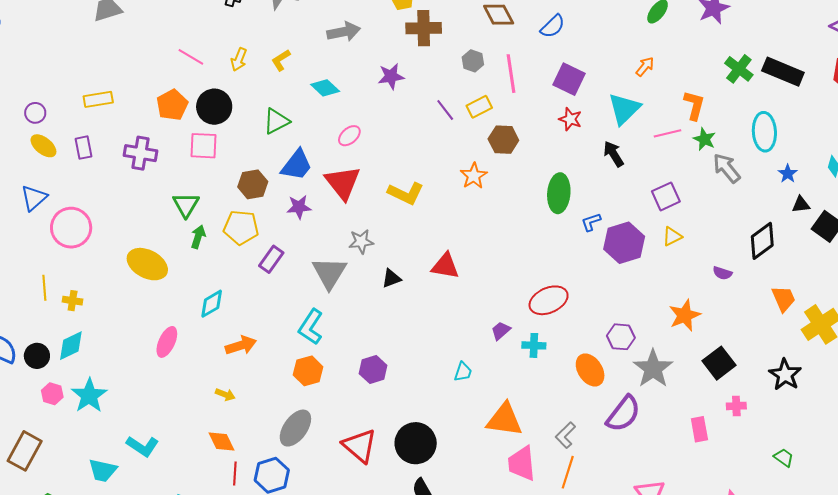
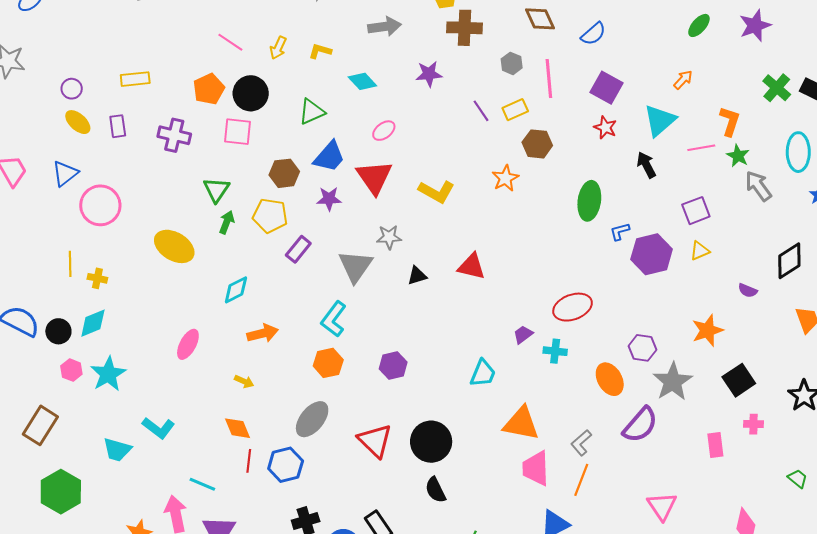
yellow L-shape: (281, 60) -> (320, 51), turned 45
pink ellipse: (167, 342) -> (188, 344), moved
cyan trapezoid: (463, 372) -> (483, 373), size x1.4

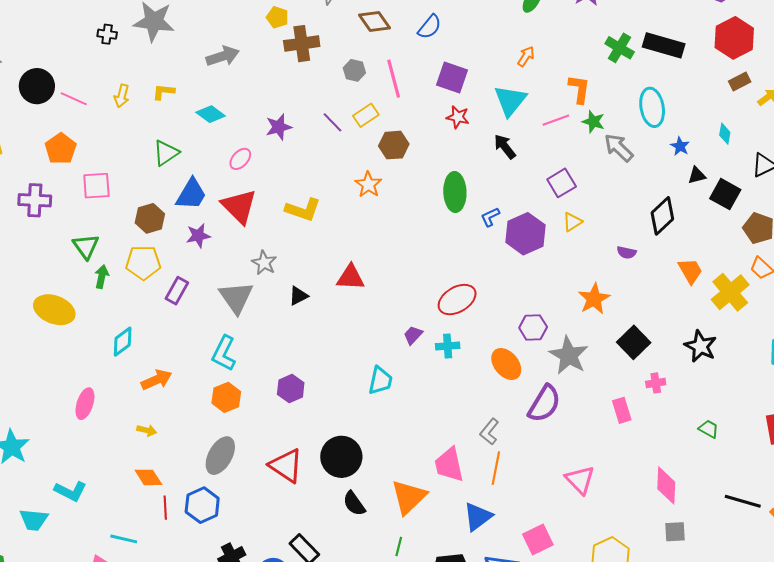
purple star: (429, 74) -> (279, 127), moved
black circle: (251, 93) -> (37, 86), moved
gray star: (389, 237) -> (264, 263), turned -30
orange triangle: (521, 423) -> (409, 497), moved, turned -45

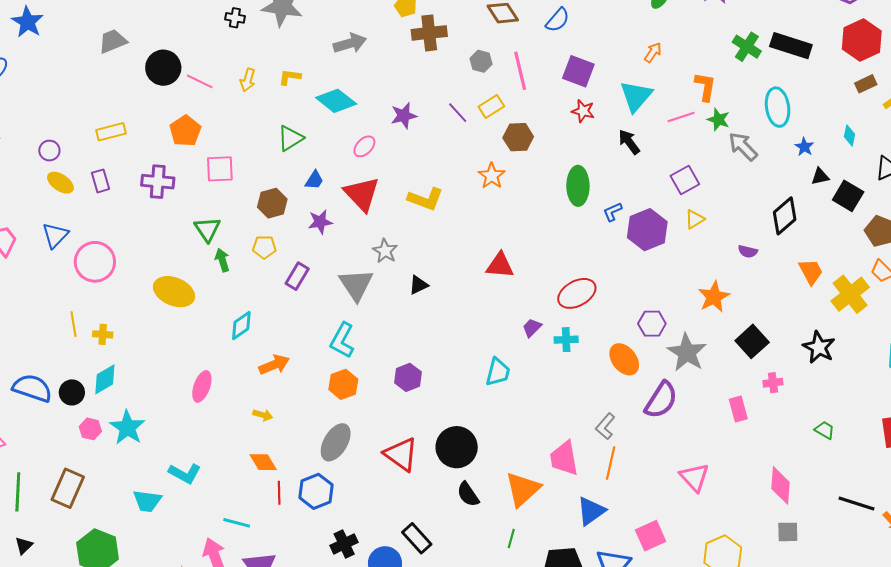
cyan diamond: (211, 114) -> (336, 101), size x1.4
blue trapezoid: (191, 194) -> (314, 180), size x0.6
yellow pentagon: (143, 263) -> (264, 247), size x0.7
green arrow: (102, 277) -> (222, 260), turned -30
red triangle: (351, 277) -> (500, 265), moved

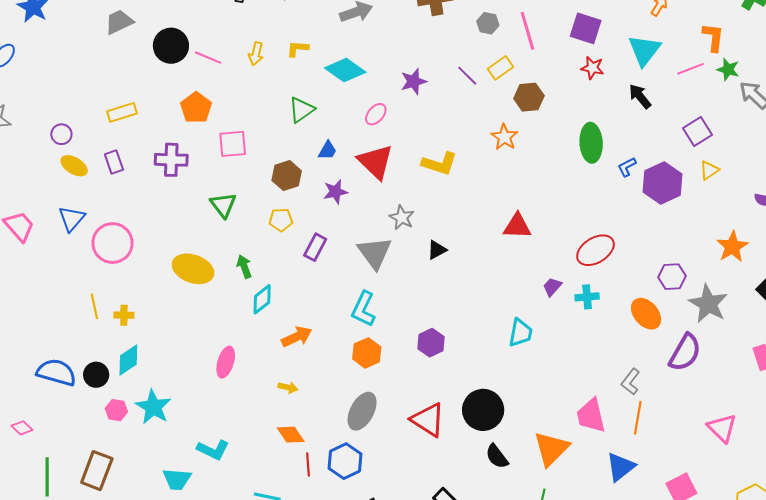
green arrow: (222, 260) -> (244, 267), moved

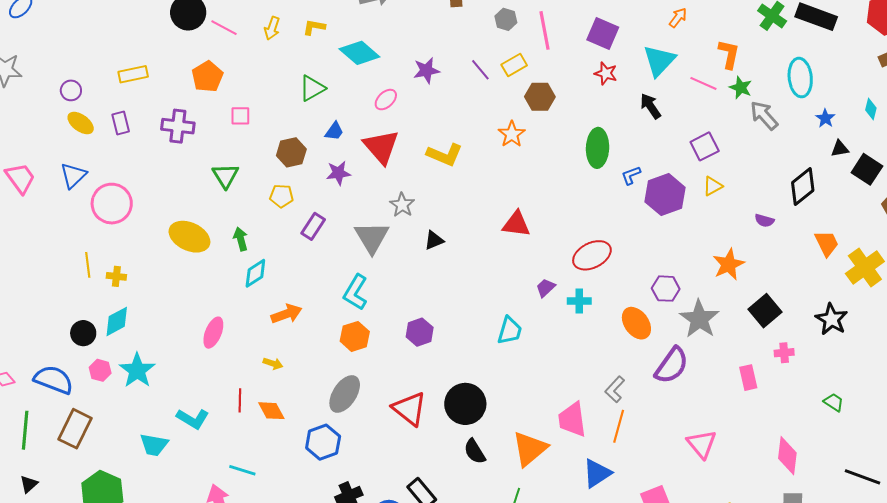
pink line: (691, 69) -> (703, 83), turned 40
pink square: (233, 144) -> (240, 116), size x0.7
blue semicircle: (56, 372) -> (54, 380), moved
red line: (308, 464) -> (240, 400), moved

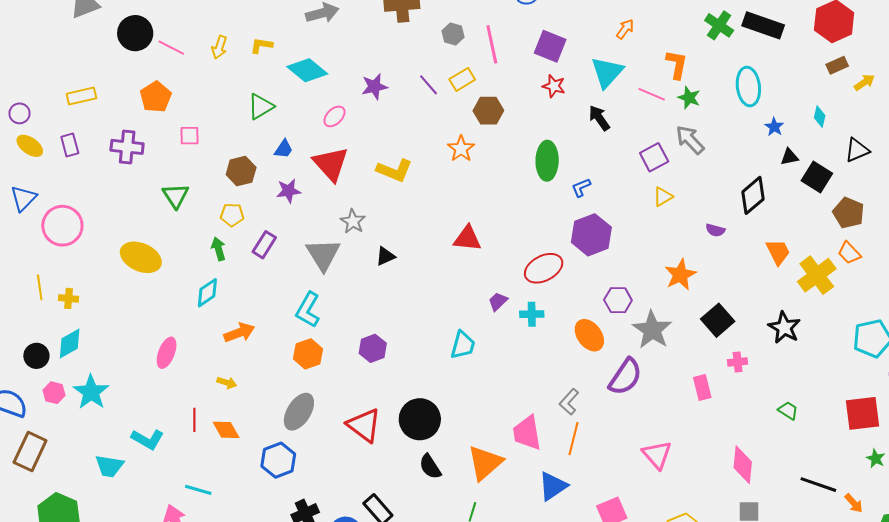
gray arrow: (764, 115) -> (690, 140), moved
purple hexagon: (665, 195) -> (591, 235), moved
green arrow: (241, 239) -> (218, 249), moved

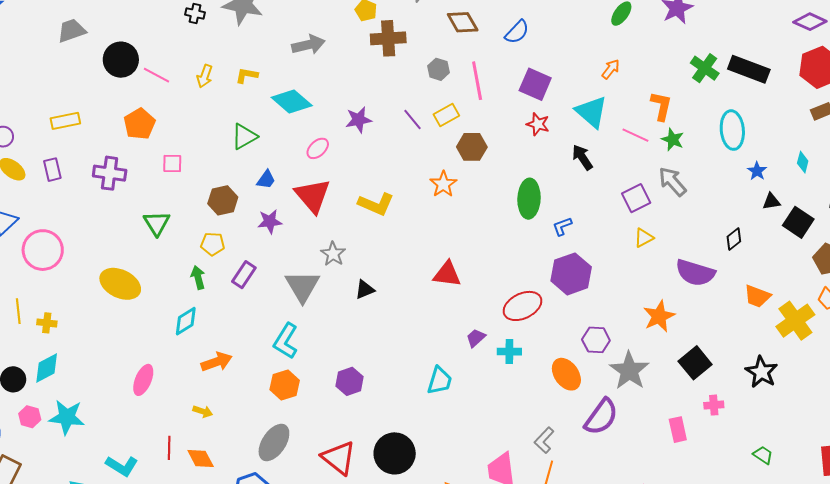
cyan triangle: (607, 72) -> (591, 112), turned -33
black diamond: (753, 195) -> (734, 239), size x0.6
purple semicircle: (715, 230) -> (695, 273), size x2.0
orange trapezoid: (778, 252) -> (757, 296), turned 136
cyan star: (91, 392) -> (67, 417), turned -30

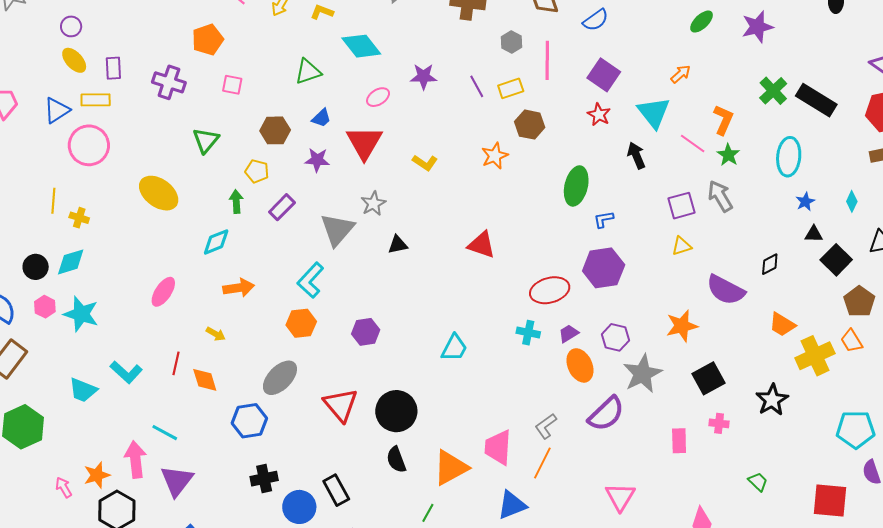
yellow rectangle: (65, 121) -> (96, 100), moved
yellow L-shape: (376, 204) -> (425, 163), size x0.7
purple trapezoid: (476, 338) -> (569, 333), moved

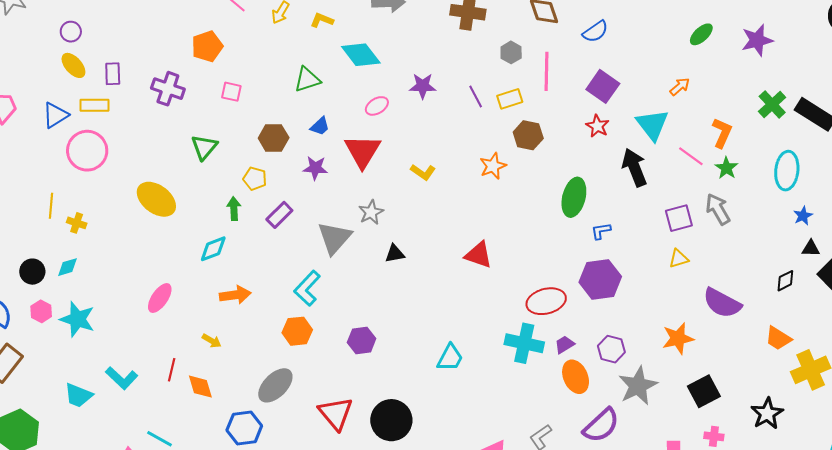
black arrow: (636, 155) -> (634, 167), size x1.4
cyan diamond: (71, 262) -> (68, 267), size x0.7
black diamond: (770, 264) -> (785, 281), moved
cyan cross: (528, 333) -> (524, 343), size x1.6

